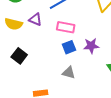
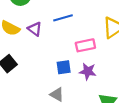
pink rectangle: (66, 27) -> (85, 45), moved, turned -36

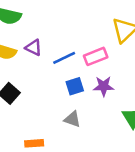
blue line: (63, 18) -> (64, 58), moved

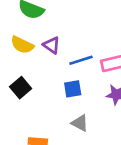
blue square: (75, 86) -> (73, 89), moved

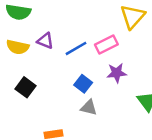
blue square: (73, 89) -> (83, 84), moved, turned -30

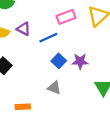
pink rectangle: (106, 45) -> (66, 17), moved
blue square: (83, 84) -> (59, 61), moved

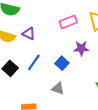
blue line: (48, 38) -> (34, 62), moved, turned -30
purple star: (80, 61) -> (81, 48), moved

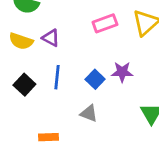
purple star: (81, 48) -> (122, 72), moved
blue line: (34, 62) -> (57, 77), turned -30

